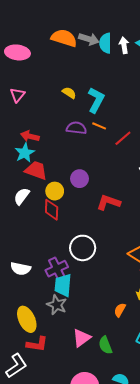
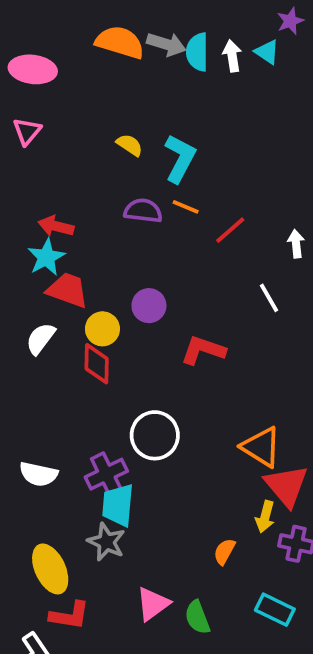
pink triangle: (17, 95) -> (27, 131), moved

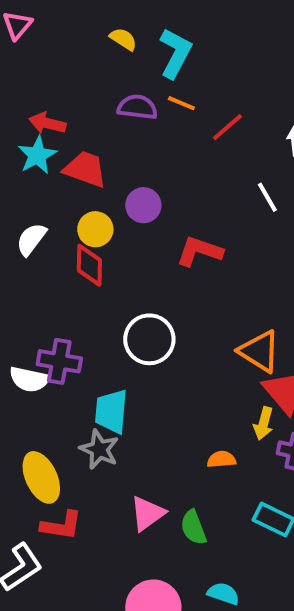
red trapezoid: (68, 290) -> (85, 169), moved
purple cross: (106, 474) -> (59, 361), moved, turned 36
orange semicircle: (224, 552) -> (221, 459), turned 56

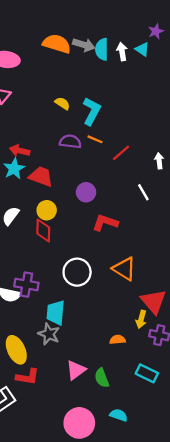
purple circle: (143, 205) -> (86, 192), moved
orange triangle: (259, 351) -> (124, 269), moved

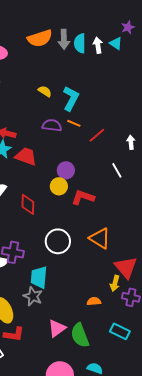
orange semicircle: (57, 44) -> (40, 38), turned 145
gray arrow: (84, 45) -> (64, 39), turned 72
yellow circle: (47, 210) -> (59, 186), moved
green semicircle: (102, 378) -> (80, 335), size x1.4

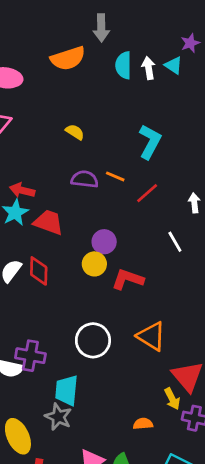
gray arrow: (64, 39) -> (101, 28), moved
cyan L-shape: (71, 98) -> (150, 142), moved
red diamond: (28, 204) -> (39, 271), moved
yellow arrow: (115, 283) -> (172, 399), turned -42

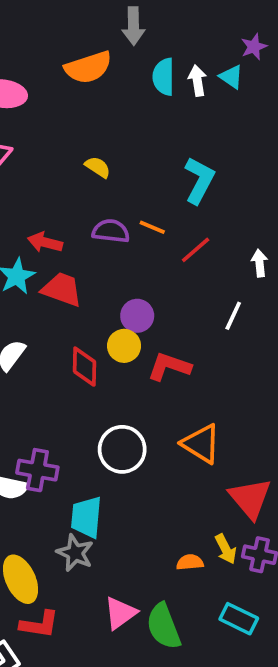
red arrow: (22, 190) -> (45, 242), moved
white line: (175, 242) -> (233, 316), turned 55
red diamond: (39, 271) -> (85, 367), moved
yellow arrow: (172, 399) -> (226, 549), moved

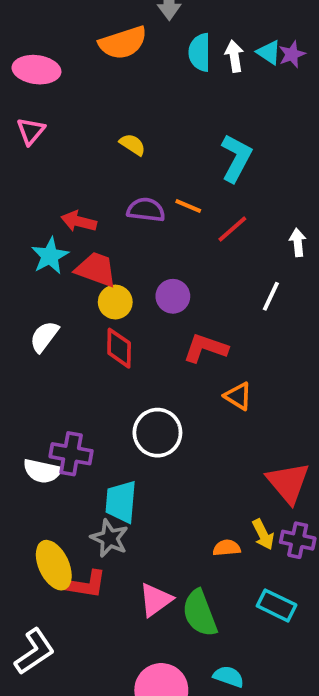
purple star: (254, 47) -> (292, 54), moved
yellow circle: (124, 346) -> (115, 302), moved
orange triangle: (201, 444) -> (238, 396), moved, size x0.7
red L-shape: (39, 624) -> (86, 584), moved

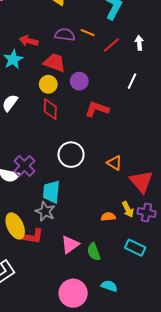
white arrow: (298, 242) -> (139, 43), moved
red trapezoid: (96, 269) -> (54, 63), moved
orange triangle: (238, 396) -> (114, 163), moved
purple cross: (71, 454) -> (24, 166), turned 35
green semicircle: (200, 613) -> (94, 252), size x0.7

